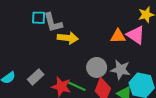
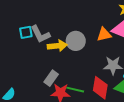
gray circle: (97, 67) -> (76, 41), moved
gray rectangle: (36, 77) -> (51, 78), moved

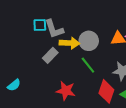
gray rectangle: (51, 78) -> (50, 55), moved
green line: (75, 90) -> (88, 65), moved, turned 30

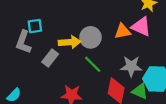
gray L-shape: (54, 29) -> (23, 42), moved, turned 45

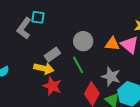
yellow arrow: (70, 42) -> (44, 68), moved
gray rectangle: (50, 58) -> (52, 54), moved

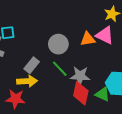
gray star: (111, 76) -> (80, 76), moved
red star: (52, 86) -> (15, 99), moved

